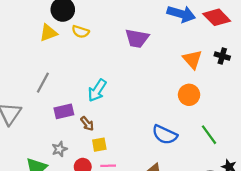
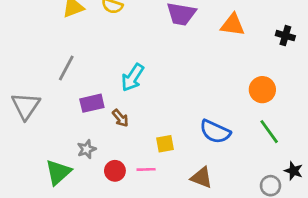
orange triangle: (192, 59) -> (233, 25), moved, turned -40
orange circle: (189, 95) -> (262, 90), moved
yellow square: (99, 145) -> (165, 144), moved

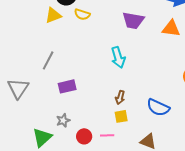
cyan arrow: (133, 77) -> (118, 57), moved, turned -50
brown arrow: (120, 118) -> (120, 97), moved, turned 56

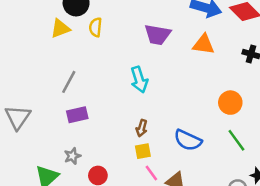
yellow semicircle: (82, 14) -> (95, 27), turned 77
gray line: (48, 60) -> (69, 82), moved
pink line: (107, 135) -> (151, 173), moved, turned 56

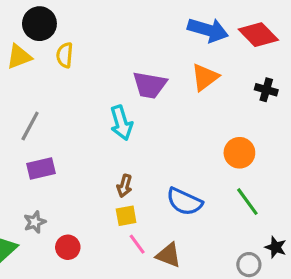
purple trapezoid: (157, 35) -> (150, 85), moved
orange triangle: (204, 44) -> (205, 77), turned -45

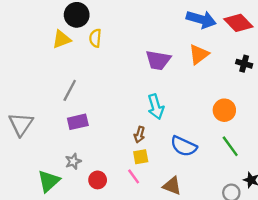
cyan arrow: (121, 123) -> (156, 107), moved
pink line: (137, 244) -> (134, 176), moved

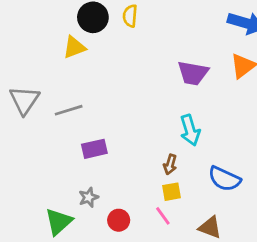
yellow semicircle: (95, 38) -> (130, 16), moved
gray line: (70, 90) -> (69, 110), moved, turned 45
gray triangle: (21, 124) -> (24, 100), moved

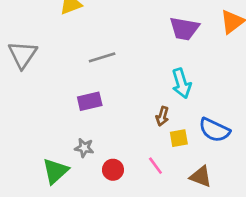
gray line: (69, 110) -> (102, 57), moved
yellow square: (172, 192) -> (179, 138), moved
gray star: (89, 197) -> (84, 148), turned 30

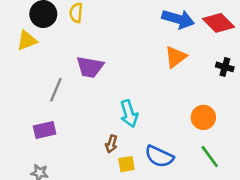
purple trapezoid: (184, 29) -> (90, 67), moved
gray line: (102, 57) -> (56, 90), turned -50

